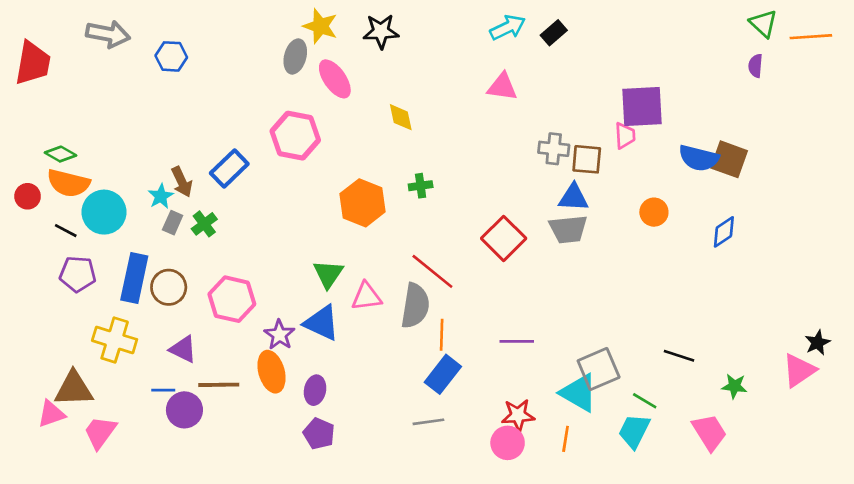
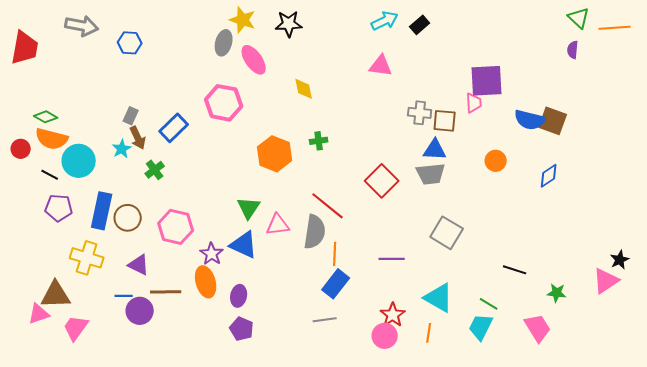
gray rectangle: (173, 223) -> (131, 116), moved
gray square: (599, 369) -> (447, 233), moved, turned -36
red star: (518, 415) -> (393, 315), turned -30

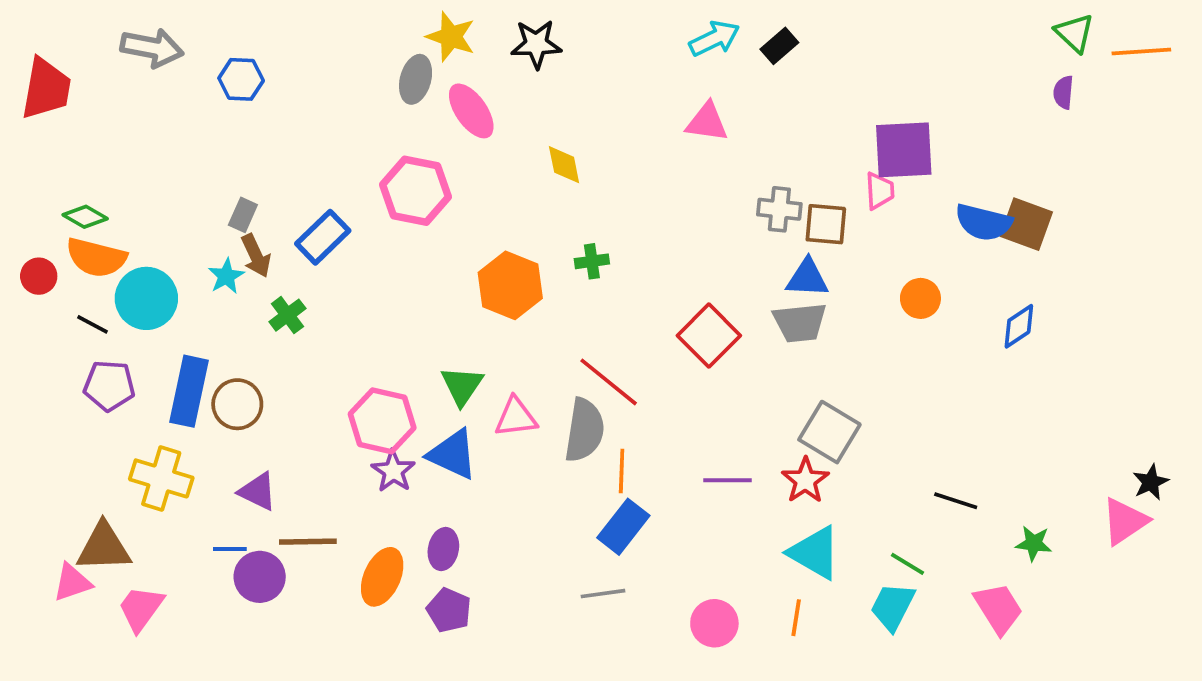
pink hexagon: (176, 227) -> (382, 421), moved
orange ellipse: (206, 282) -> (382, 577), moved, turned 40
red star: (393, 315) -> (805, 480), moved

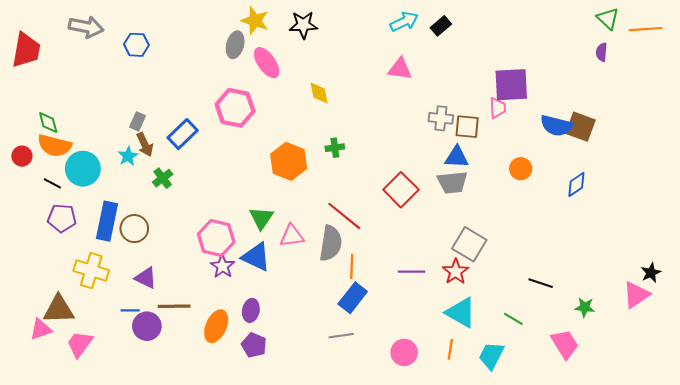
green diamond: (85, 217) -> (48, 122), turned 45
cyan trapezoid: (893, 607) -> (491, 356), moved

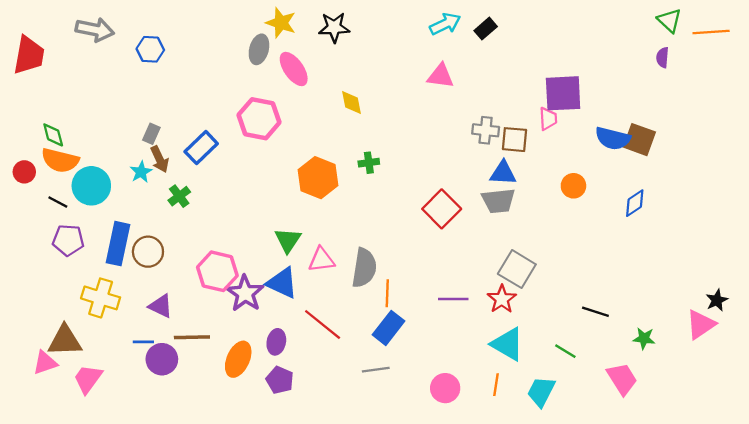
red line: (344, 216) -> (323, 325), moved
pink hexagon: (216, 238) -> (217, 271), moved
purple star: (222, 266) -> (245, 293), size x1.4

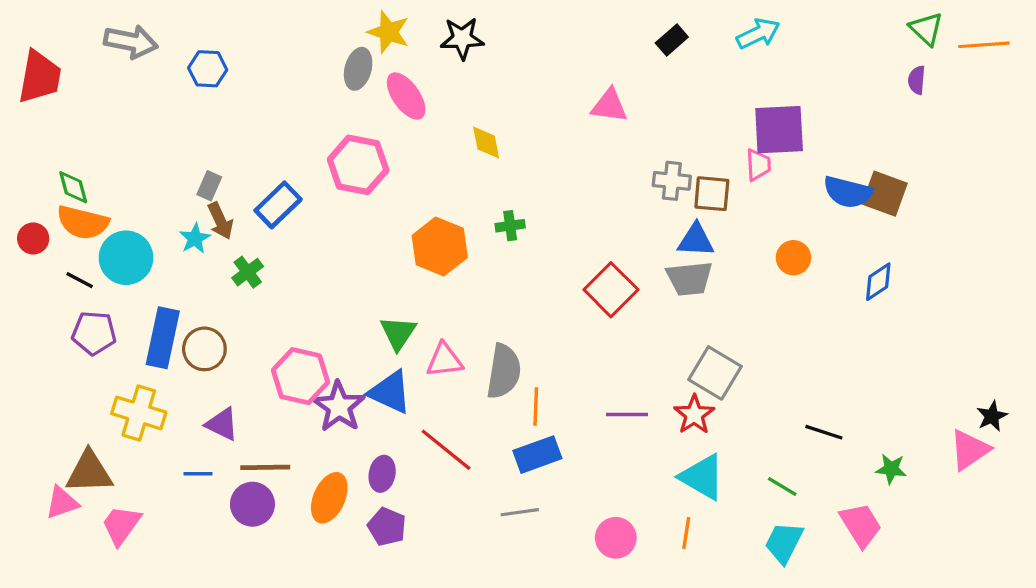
cyan arrow: (445, 24) -> (758, 34), moved
blue rectangle: (388, 328) -> (537, 455), turned 32
purple circle: (162, 359) -> (252, 504), moved
cyan trapezoid: (541, 392) -> (784, 543), moved

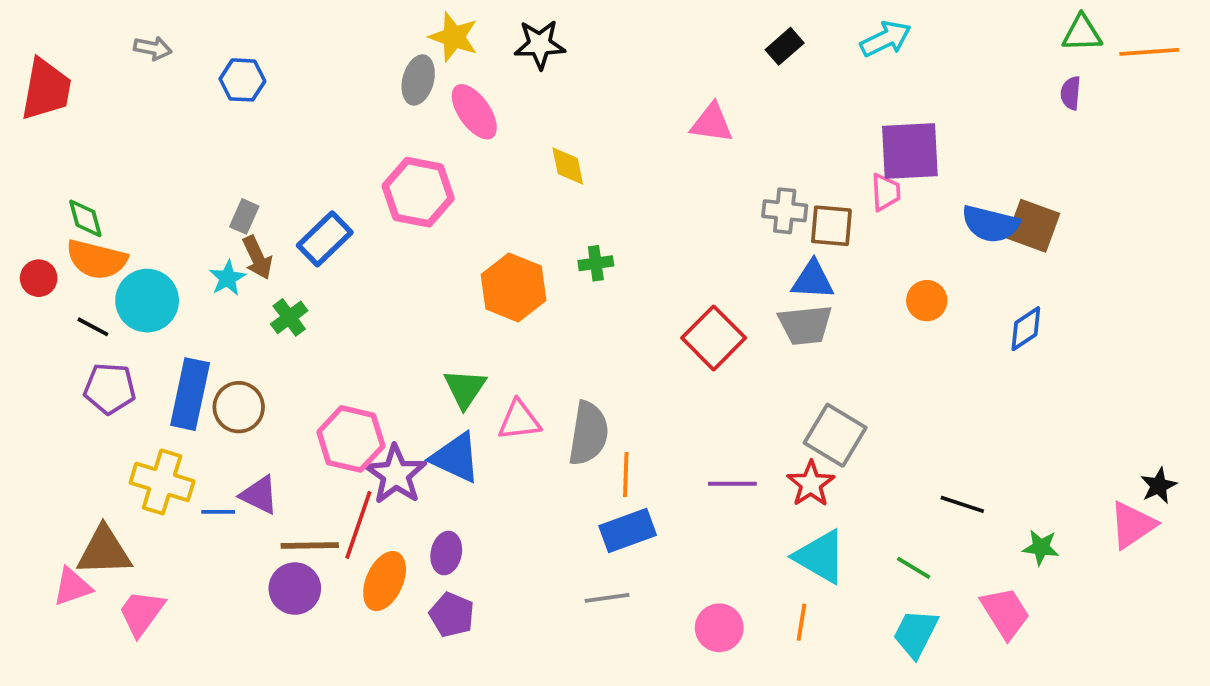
green triangle: (926, 29) -> (1082, 33), turned -45
gray arrow: (131, 42) -> (153, 48), size x0.6
red line: (446, 450) -> (358, 525), moved, turned 70
blue line: (198, 474) -> (218, 512), moved

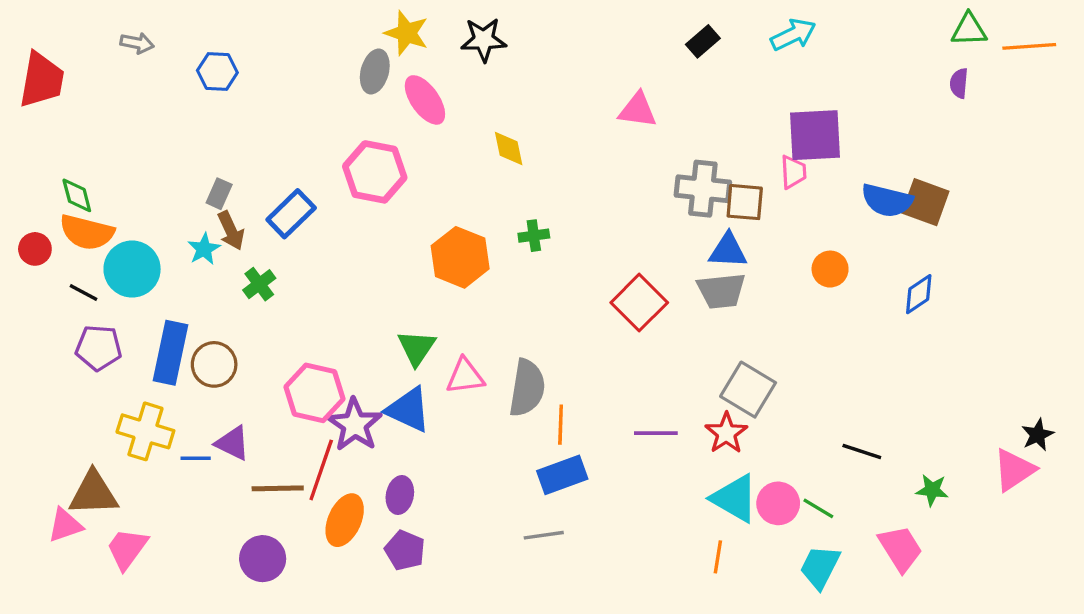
gray cross: (785, 211) -> (703, 189), size x1.4
purple circle: (295, 589) -> (263, 559), moved
pink circle: (719, 628) -> (778, 503), moved

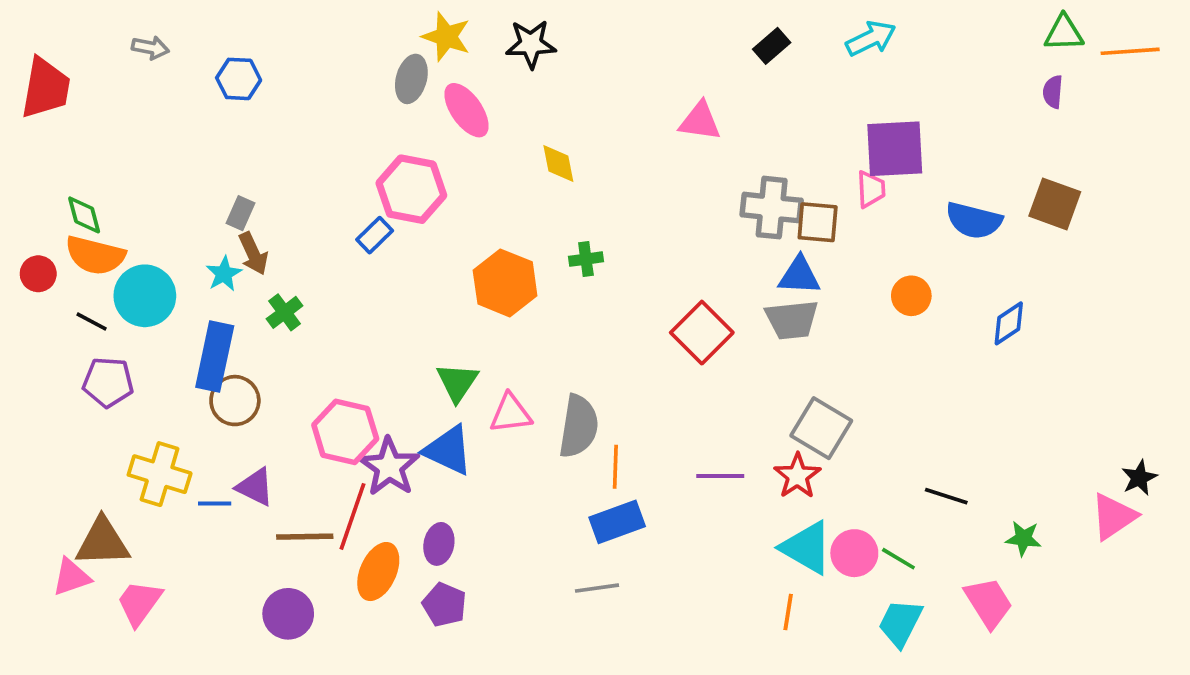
brown square: (925, 202) -> (1055, 204), moved
blue rectangle: (291, 214) -> (375, 235), moved, size x0.7
blue rectangle: (171, 353) -> (215, 356), moved

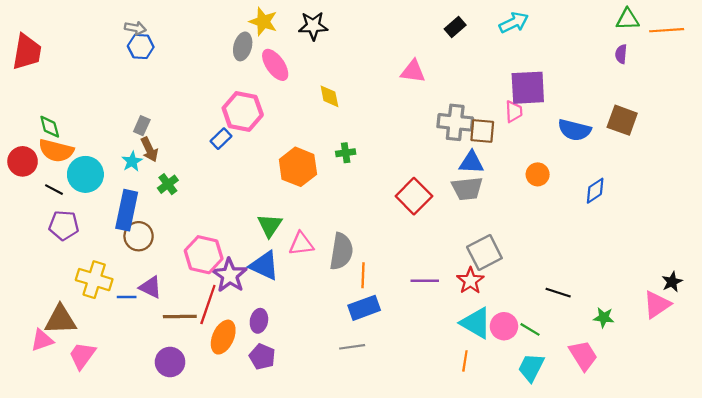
gray arrow: (150, 48) -> (135, 28), moved
red circle: (38, 274) -> (23, 161), size x1.4
gray square: (821, 428) -> (484, 252), turned 32

